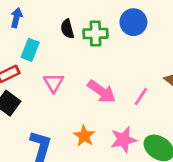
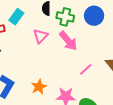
pink triangle: (54, 83) -> (41, 36), moved
pink arrow: (102, 91) -> (68, 41), moved

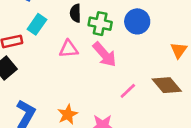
pink triangle: (41, 36) -> (69, 49), turned 42

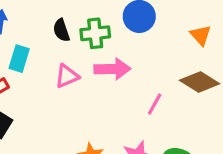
pink arrow: (105, 54) -> (112, 69), turned -32

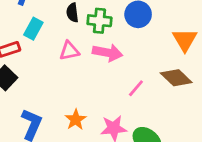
orange triangle: (201, 35) -> (185, 40), size x1.4

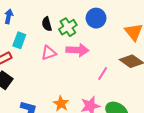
green cross: (99, 21) -> (68, 27), turned -30

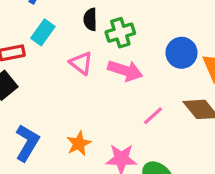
blue circle: (96, 18) -> (182, 53), moved
pink triangle: (49, 53) -> (81, 63), turned 42

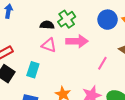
black semicircle: (90, 19) -> (47, 25), moved, turned 112
cyan rectangle: (43, 32) -> (33, 70), moved

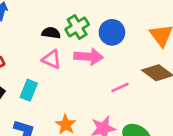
blue circle: (108, 20) -> (112, 32), moved
pink line: (102, 63) -> (120, 87), turned 32

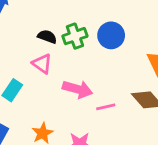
blue circle: (112, 32) -> (111, 35), moved
pink arrow: (89, 57) -> (78, 89), moved

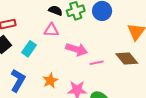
pink triangle: (42, 64) -> (51, 30), turned -35

